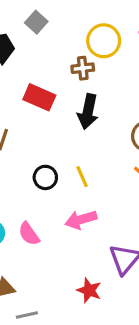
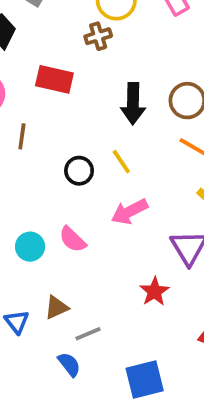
black arrow: (88, 112) -> (133, 104), moved
red star: (89, 290) -> (154, 291), turned 30

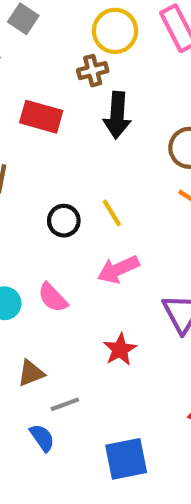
black arrow: (133, 104) -> (117, 115), moved
red star: (154, 291) -> (120, 350), moved

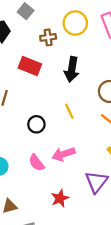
brown cross: (93, 71) -> (48, 37), moved
yellow line: (112, 213) -> (69, 111), moved
pink semicircle: (53, 298) -> (36, 163), moved

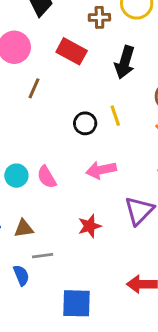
black circle: (36, 124) -> (85, 123), moved
pink semicircle: (36, 163) -> (47, 177), moved

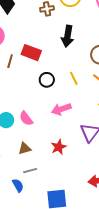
red rectangle: (72, 51) -> (31, 53), moved
yellow line: (115, 116) -> (74, 78), moved
brown triangle: (24, 228) -> (25, 148), moved

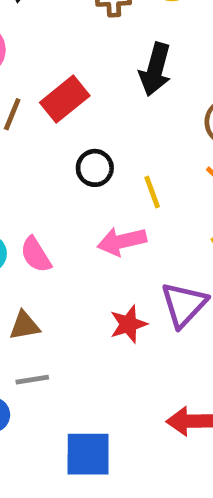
red rectangle: (31, 53) -> (65, 99), turned -66
yellow line: (74, 78) -> (152, 192), moved
red star: (59, 147) -> (128, 324), moved

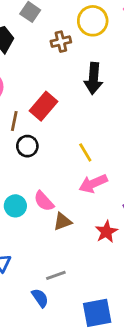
black circle: (95, 168) -> (27, 146), moved
yellow line: (152, 192) -> (85, 152), moved
brown triangle: (24, 326) -> (62, 222), moved

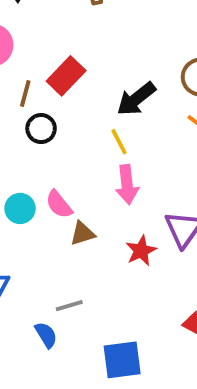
black arrow: (94, 78) -> (136, 99), moved, turned 44
pink arrow: (93, 184) -> (127, 185), turned -76

